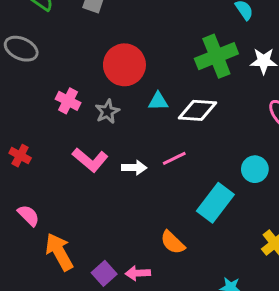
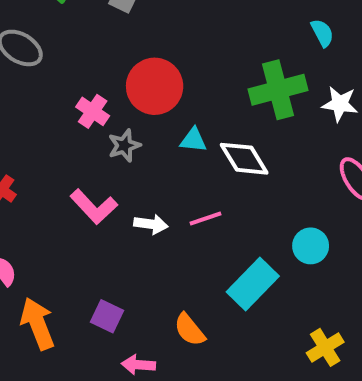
pink cross: (68, 101) -> (93, 111), moved
white diamond: (198, 110) -> (244, 159), turned 48
purple square: (104, 273) -> (107, 316), moved, turned -30

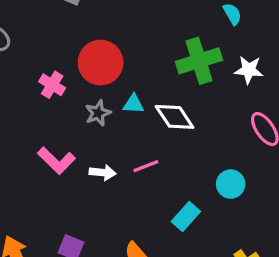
gray star: (124, 145) -> (98, 113), moved
cyan rectangle: (253, 284) -> (186, 217), size x0.7

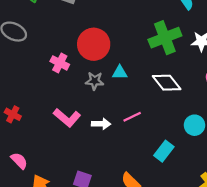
gray star: (98, 113) -> (95, 81), turned 30
white diamond: (175, 117) -> (167, 83), moved

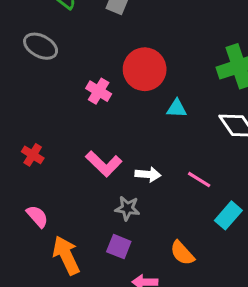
gray star: (95, 81) -> (127, 208), moved
pink line: (132, 117) -> (199, 180), moved, turned 54

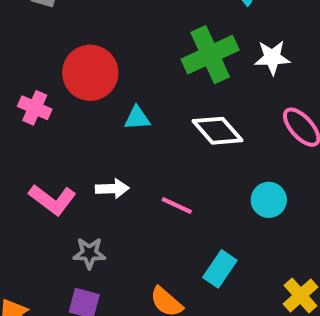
white arrow: (148, 174) -> (112, 189), moved
cyan rectangle: (228, 215) -> (220, 269), moved

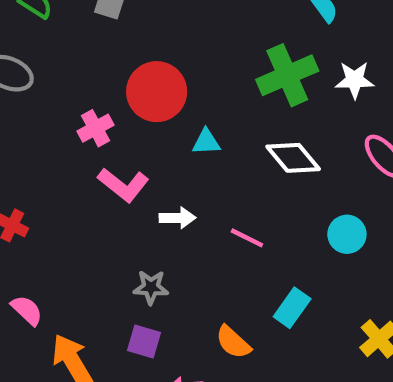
pink cross: (35, 108) -> (95, 128), turned 36
pink L-shape: (52, 200) -> (123, 185), moved

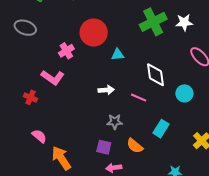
white diamond: (293, 158) -> (156, 75), moved, turned 35
pink L-shape: (123, 185) -> (53, 77), moved
gray star: (151, 287) -> (115, 122), moved
purple square: (144, 342) -> (104, 147), moved

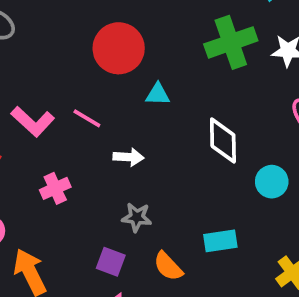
pink cross: (66, 51) -> (55, 188), moved
pink line: (139, 98) -> (87, 118), moved
cyan rectangle: (161, 129) -> (220, 241), turned 42

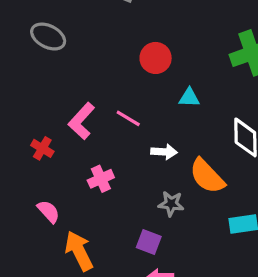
red circle: (119, 48) -> (156, 58), size x0.7
pink L-shape: (33, 121) -> (81, 121), turned 90
orange semicircle: (168, 266) -> (207, 176), moved, size x1.4

